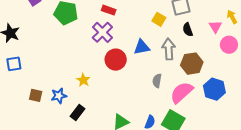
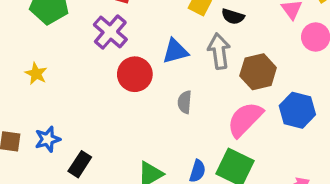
black semicircle: (188, 30) -> (233, 16), moved, turned -48
yellow star: (83, 80) -> (36, 74), moved
gray semicircle: (157, 81) -> (185, 102), moved

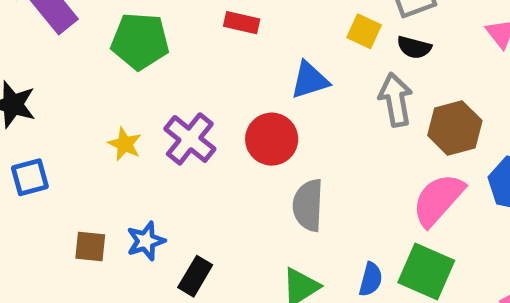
purple cross: (110, 32) -> (190, 139), moved
blue triangle: (175, 51) -> (310, 80), moved
gray semicircle: (185, 102) -> (308, 205), moved, size x1.5

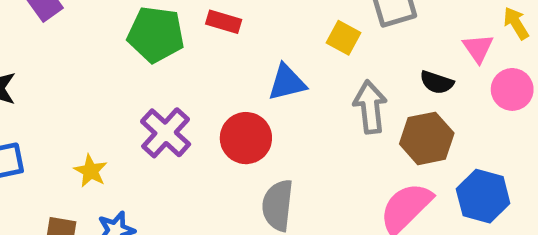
green pentagon: (140, 41) -> (156, 34), moved
black semicircle: (414, 47) -> (437, 82), moved
yellow star: (125, 144) -> (91, 171), moved

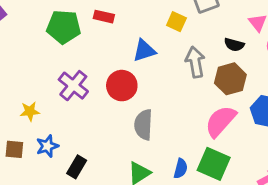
yellow star: (91, 171) -> (30, 111), turned -30

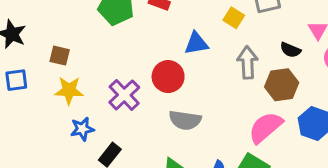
purple cross: (73, 86) -> (124, 95), moved
yellow star: (30, 111) -> (69, 90), size x1.4
gray semicircle: (143, 125) -> (185, 120), turned -92
brown square: (14, 149) -> (60, 56), moved

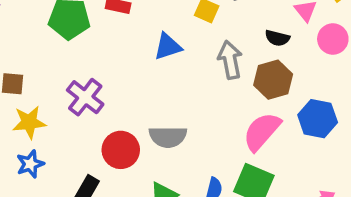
red circle: (168, 77) -> (121, 150), moved
purple cross: (124, 95) -> (85, 97), moved
blue star: (82, 129) -> (30, 164), moved

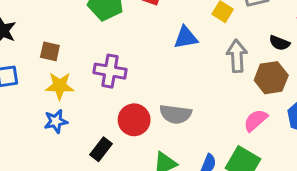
purple cross: (85, 97) -> (110, 71), turned -36
pink semicircle: (262, 132) -> (256, 120), size x0.7

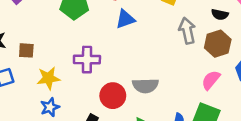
blue triangle: (186, 38) -> (125, 19), moved
brown square: (50, 51) -> (26, 50), moved

